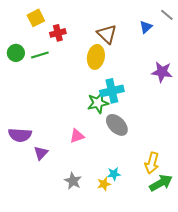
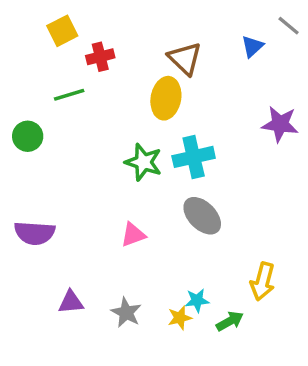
green circle: (16, 53) -> (28, 136), moved
green star: (98, 103) -> (143, 162), moved, turned 30
purple triangle: (41, 153) -> (71, 302), moved, turned 42
green arrow: (161, 183) -> (230, 321), moved, size x0.7

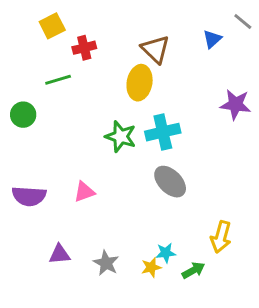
pink triangle: (133, 235) -> (84, 192), moved

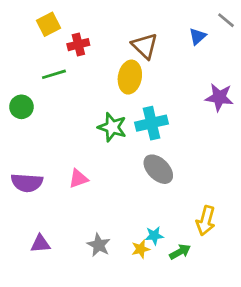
purple triangle: (60, 254) -> (40, 244), moved

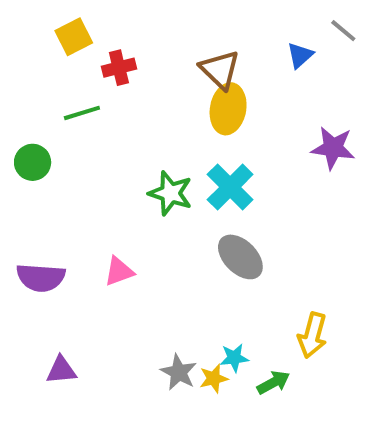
yellow ellipse: (130, 77) -> (228, 109), moved
cyan cross: (152, 123) -> (230, 187), turned -32
gray star: (99, 245) -> (179, 372), moved

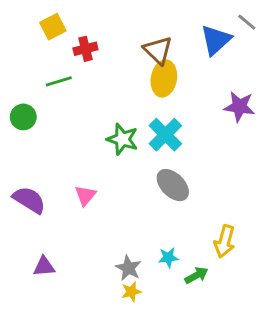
blue triangle: (300, 55) -> (216, 40), size x1.6
pink triangle: (119, 271) -> (85, 195), turned -30
purple semicircle: (41, 278) -> (29, 200), turned -152
yellow star: (214, 378) -> (131, 292), moved

